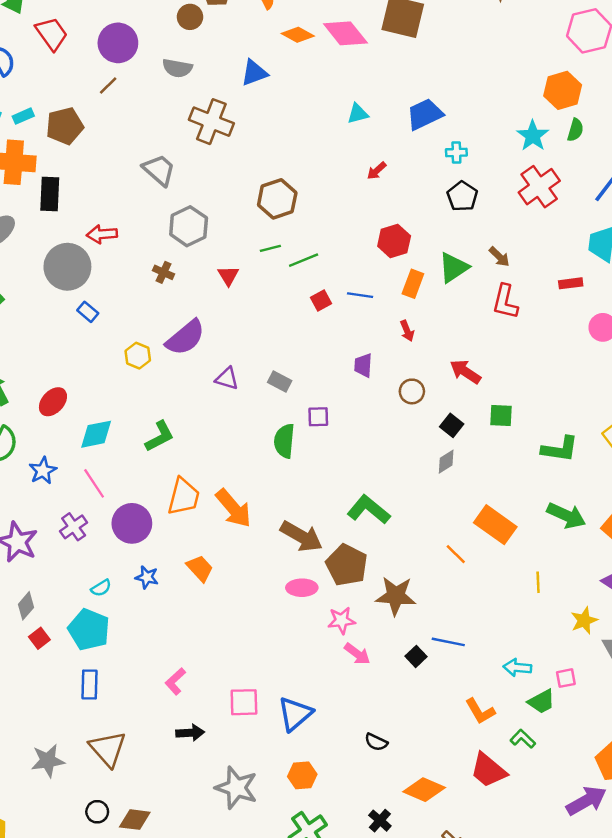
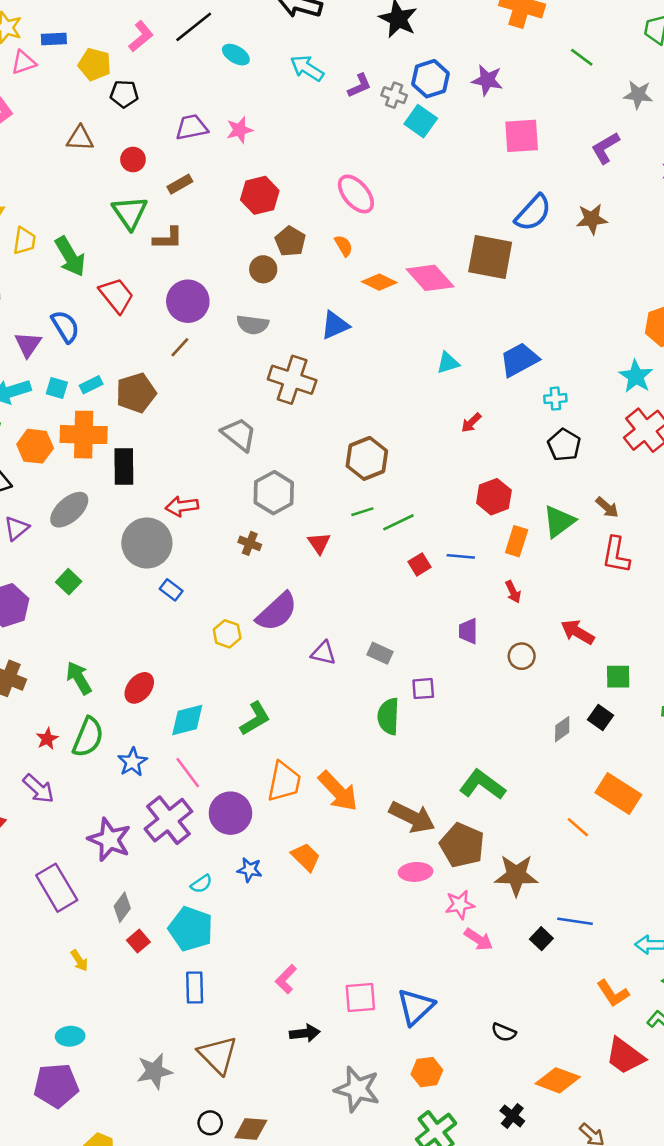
black square: (452, 425) -> (600, 718), moved
purple cross: (74, 527) -> (168, 820), size x1.6

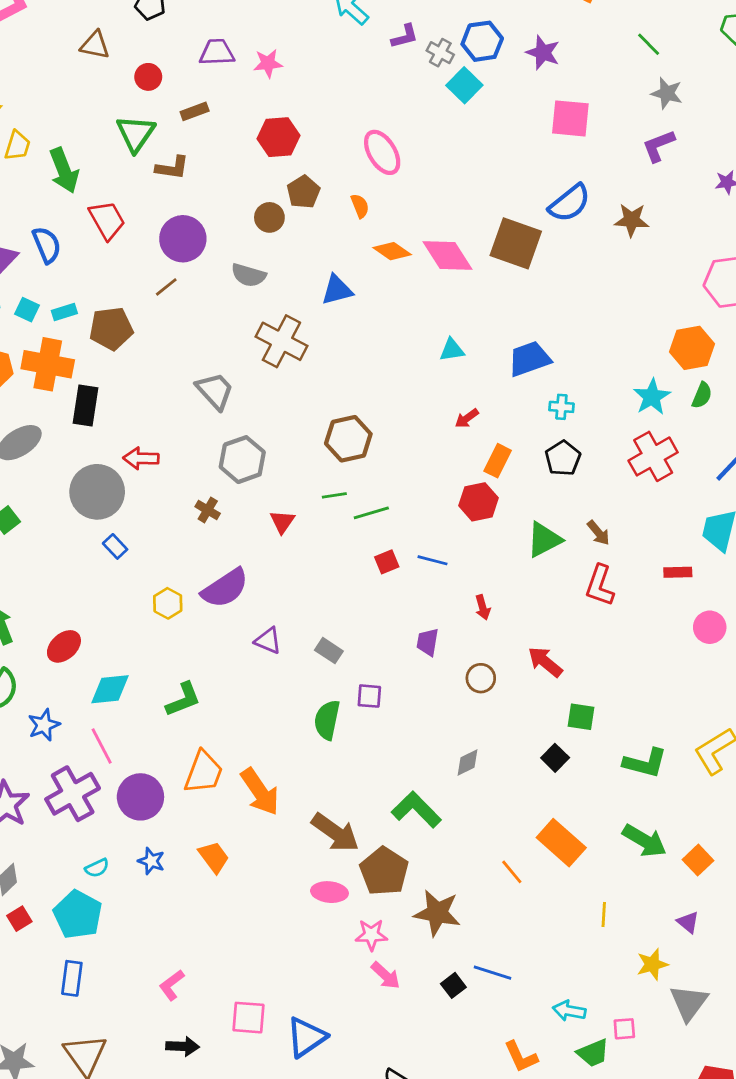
gray star: (638, 95) -> (667, 93), moved
orange rectangle: (517, 541) -> (498, 461), moved
gray diamond: (562, 729) -> (467, 762), moved

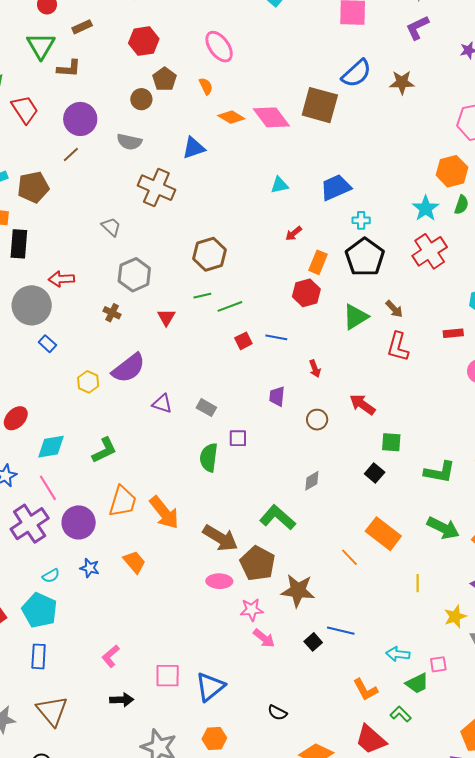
gray trapezoid: (215, 391) -> (111, 227), size x0.7
black pentagon: (563, 458) -> (365, 257), size x1.5

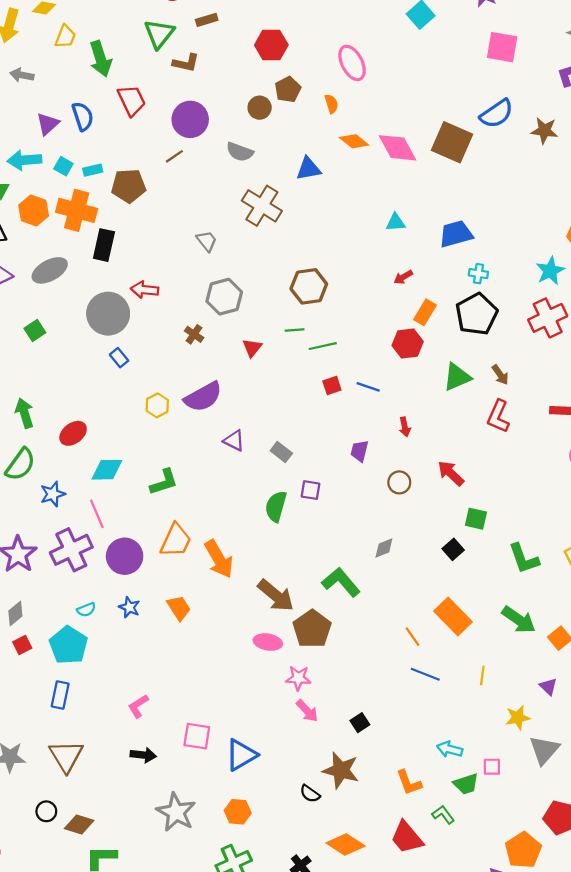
green L-shape: (440, 472) -> (524, 559), turned 52
brown star: (298, 591) -> (341, 770), moved
blue line: (341, 631) -> (425, 674), moved

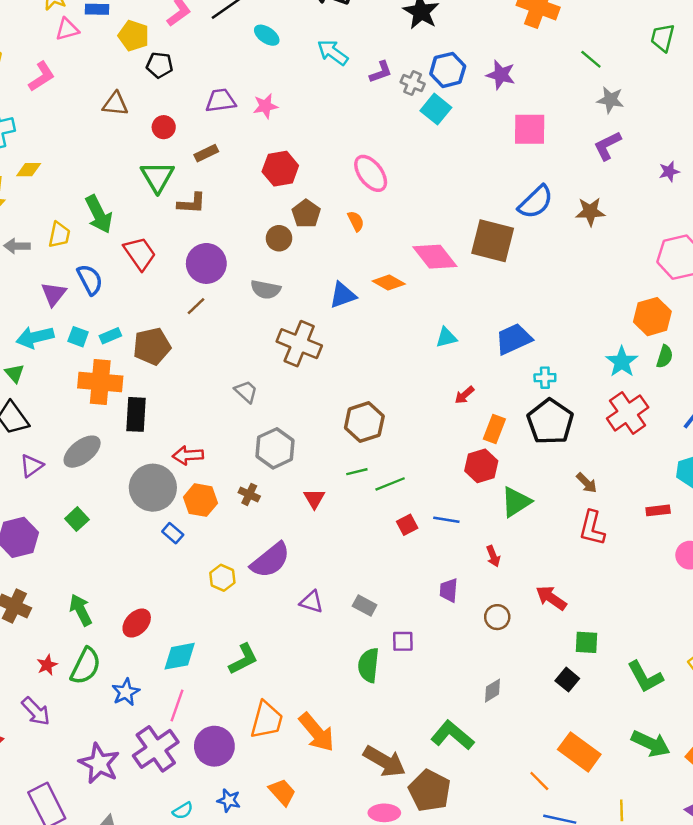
yellow trapezoid: (65, 37) -> (59, 235), moved
orange diamond: (354, 141) -> (389, 283), moved
orange hexagon: (34, 210) -> (200, 500), moved
green triangle: (457, 377) -> (516, 502), moved
pink line: (97, 514) -> (177, 706), turned 52

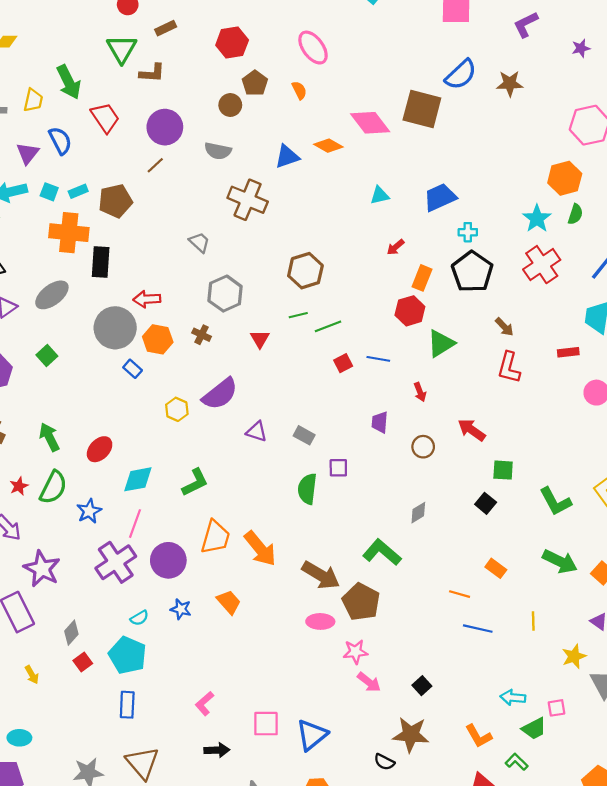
orange rectangle: (579, 752) -> (496, 568), size x0.6
purple star: (99, 763) -> (42, 569), moved
orange line: (539, 781) -> (460, 594), turned -30

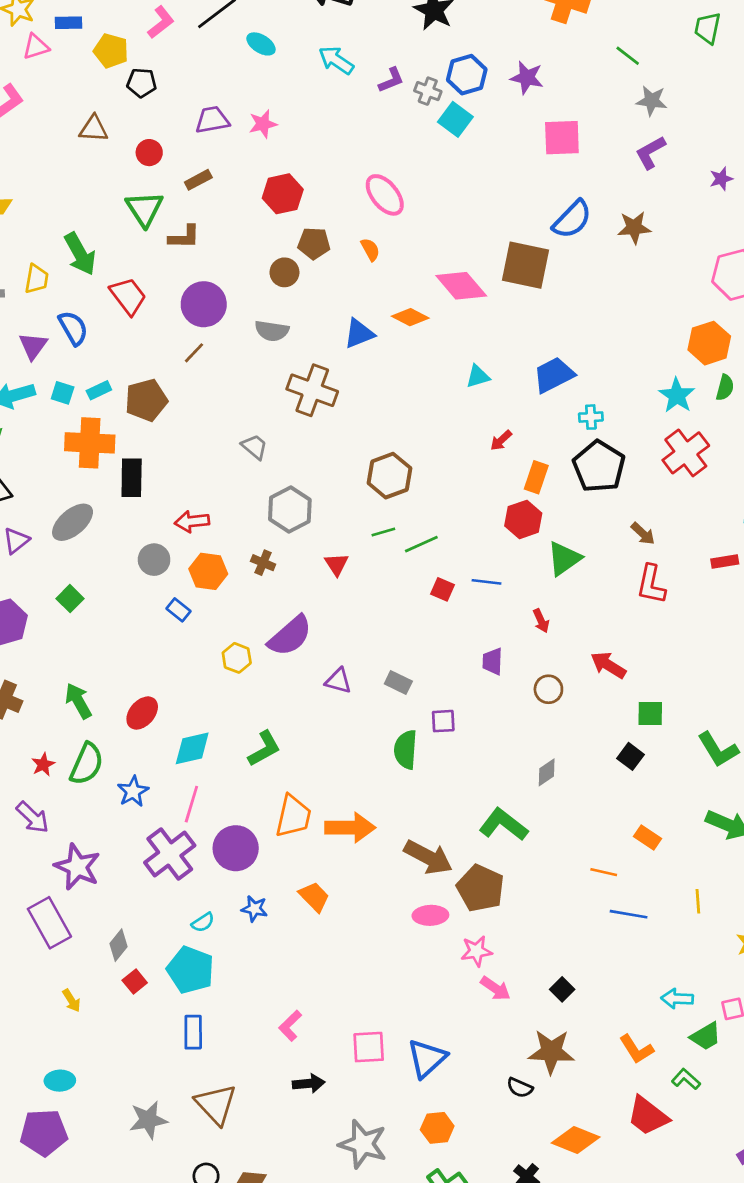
brown pentagon: (255, 83) -> (314, 243), turned -30
gray circle: (115, 328) -> (154, 560), size x0.6
red square: (343, 363) -> (443, 589), turned -36
orange arrow: (260, 549) -> (350, 828), turned -48

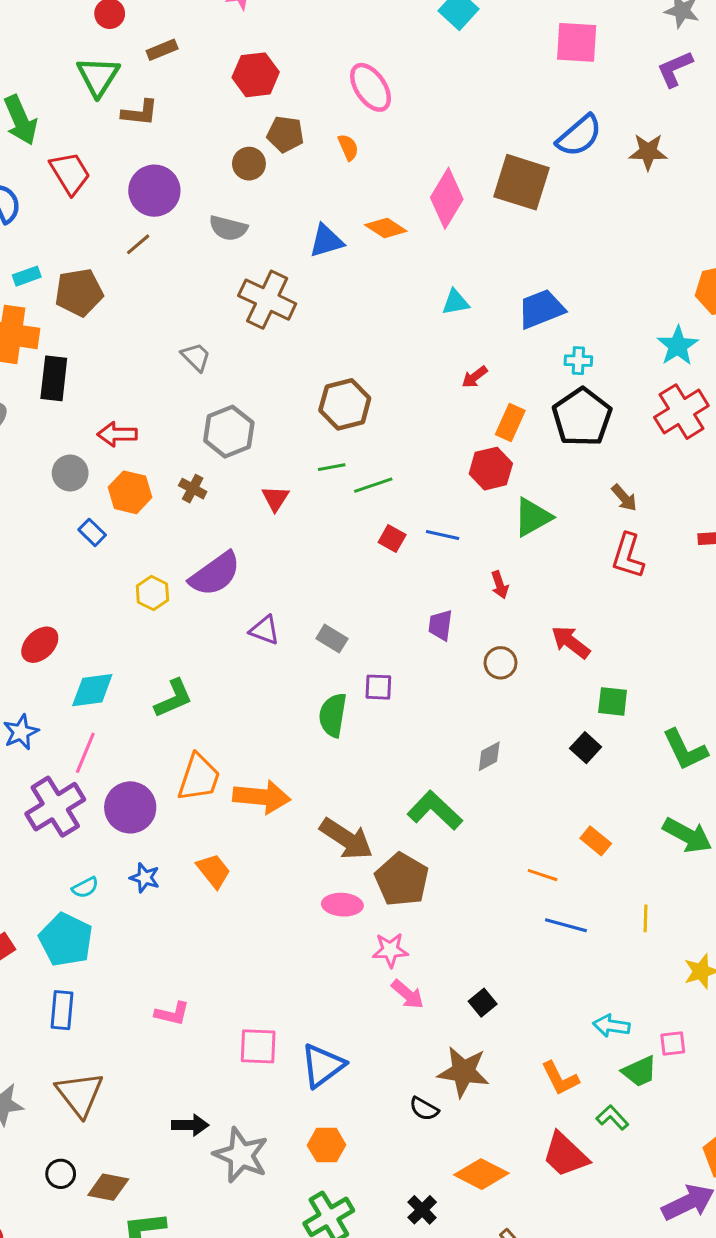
pink diamond: (461, 286) -> (447, 198), turned 66
pink L-shape: (290, 1026) -> (172, 1014), turned -128
black arrow: (309, 1083) -> (190, 1125), moved

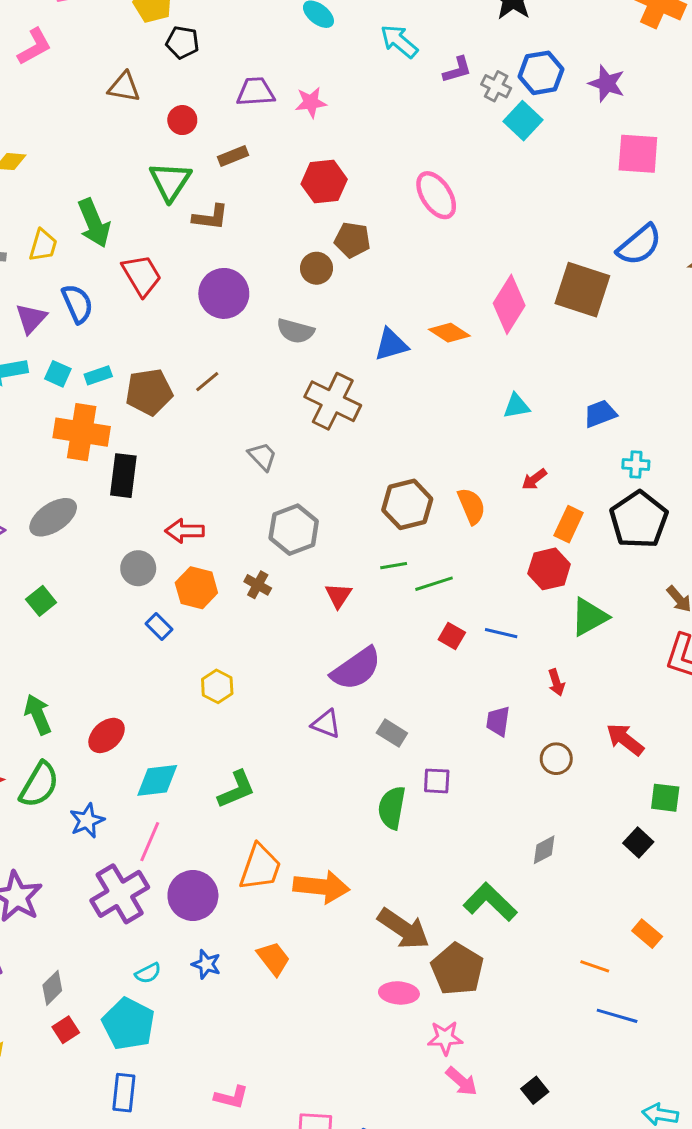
orange semicircle: (348, 147) -> (471, 506), moved, size x1.4
brown line: (138, 244) -> (207, 382), moved
blue trapezoid: (541, 309) -> (600, 414), size x0.7
purple semicircle: (215, 574) -> (356, 669), moved

